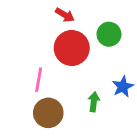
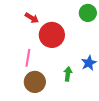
red arrow: (65, 15) -> (32, 18), moved
green circle: (109, 34) -> (88, 13), moved

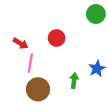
red arrow: (32, 18) -> (21, 43), moved
red circle: (52, 35) -> (57, 38), size x0.6

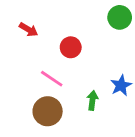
red arrow: (21, 43) -> (29, 30), moved
pink line: (30, 63) -> (52, 79), moved, turned -66

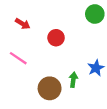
pink line: (52, 79) -> (18, 58), moved
brown circle: (48, 111) -> (50, 88), moved

